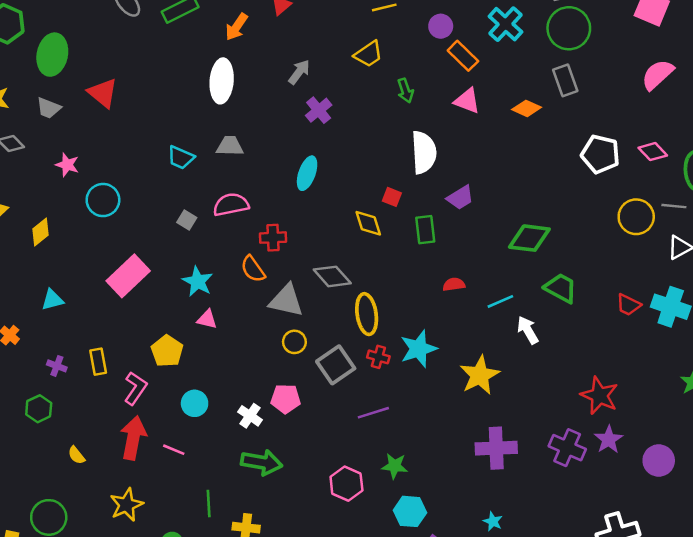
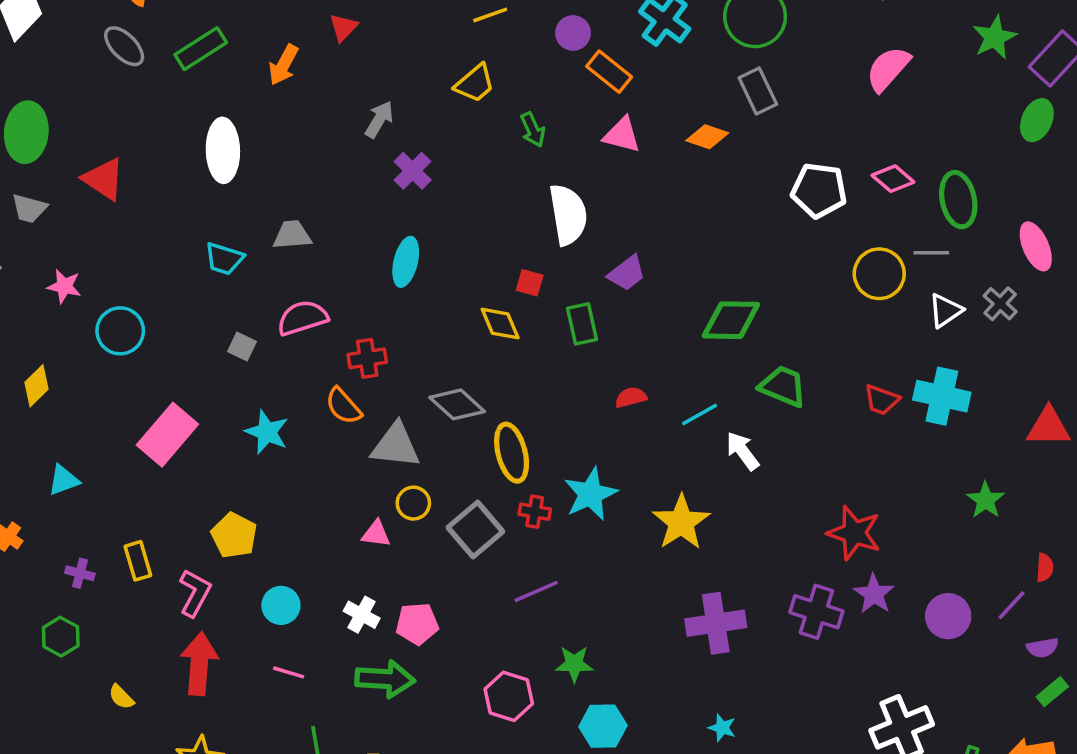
white ellipse: (222, 81) -> (223, 150), moved
pink triangle: (207, 319) -> (376, 534), moved
pink pentagon: (286, 399) -> (417, 624), moved
pink line: (174, 450) -> (289, 672), moved

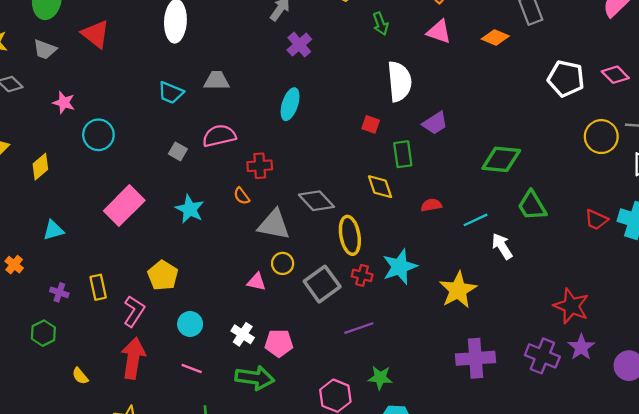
yellow diamond: (500, 324) -> (380, 187), moved
green trapezoid: (783, 386) -> (532, 206), turned -148
orange semicircle: (343, 406) -> (242, 196), size x0.7

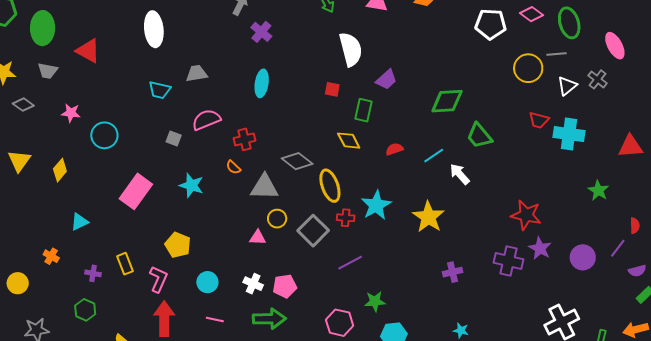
green rectangle: (403, 154) -> (364, 110), turned 30
red trapezoid: (596, 220) -> (539, 120), moved
purple cross: (475, 358) -> (453, 272), size x0.6

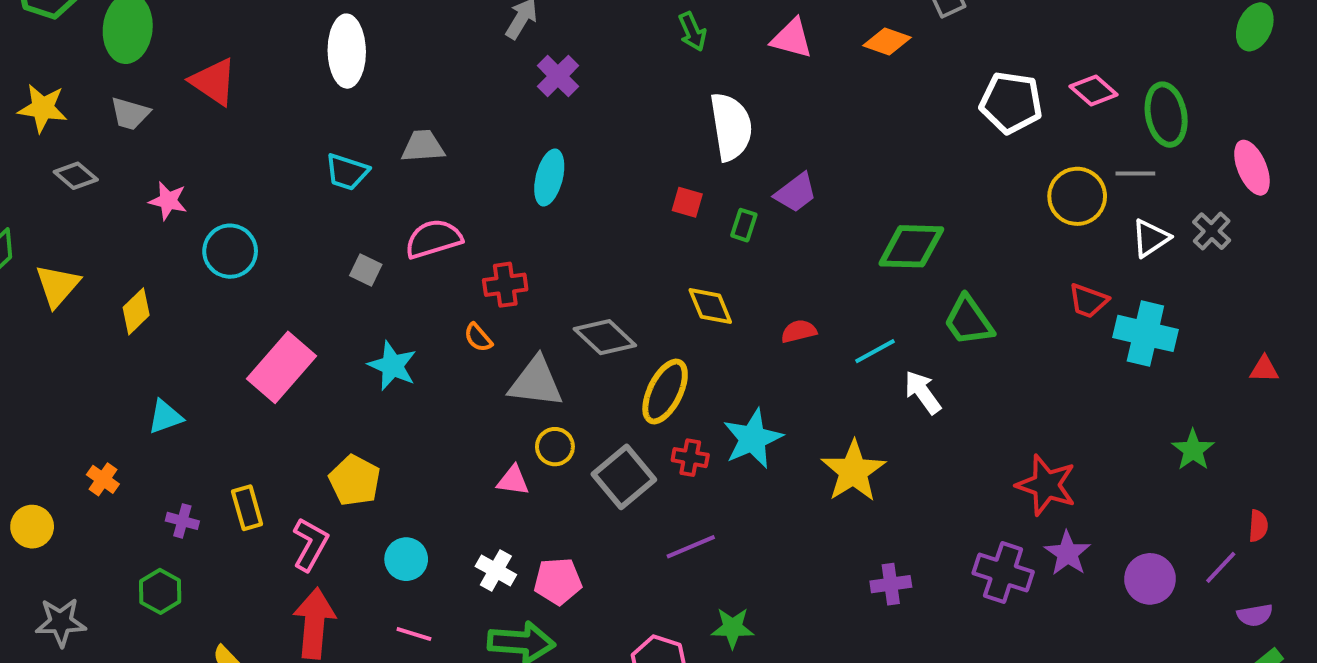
green rectangle: (364, 110) -> (744, 225), moved, size x0.7
red triangle: (630, 146) -> (1264, 369), size x0.6
yellow ellipse: (330, 186) -> (665, 392), turned 40

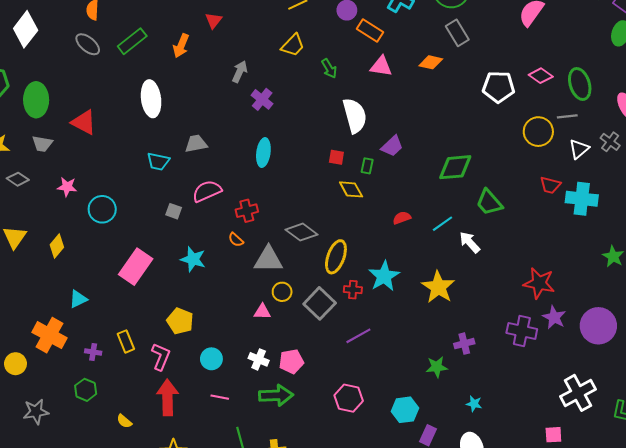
yellow diamond: (710, 306) -> (351, 189), moved
orange cross: (103, 479) -> (50, 335), size x2.0
purple circle: (1150, 579) -> (598, 326), size x1.4
green star: (733, 628) -> (437, 367), moved

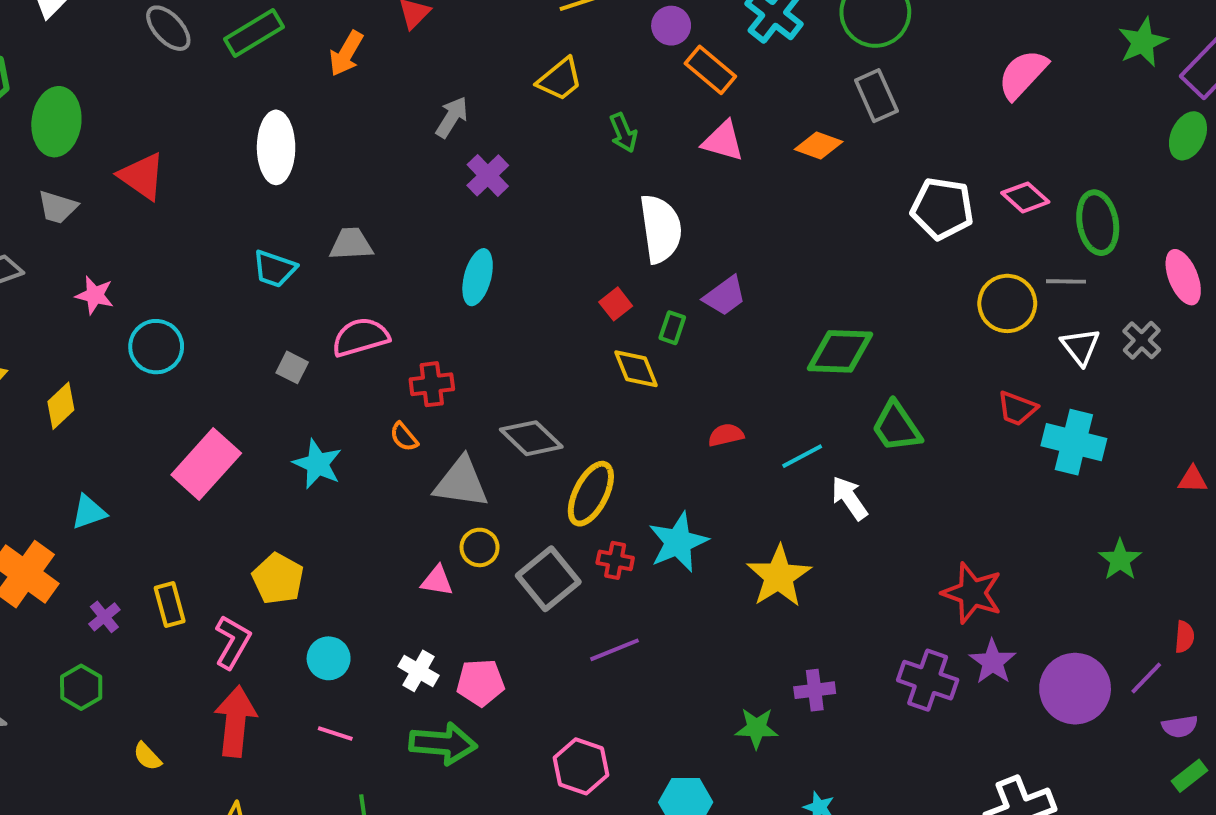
white triangle: (579, 149) -> (1080, 347), turned -35
red square: (336, 157) -> (616, 304), turned 35
purple cross: (93, 352) -> (104, 617), turned 35

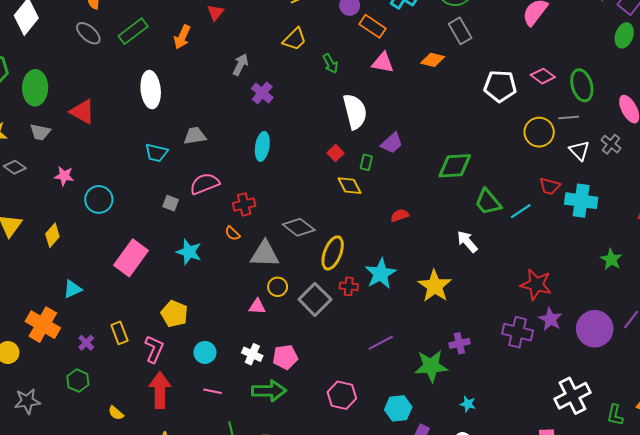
cyan line: (802, 456) -> (521, 211), moved
purple line: (614, 650) -> (381, 343), moved
green star: (756, 728) -> (431, 366), size x1.5

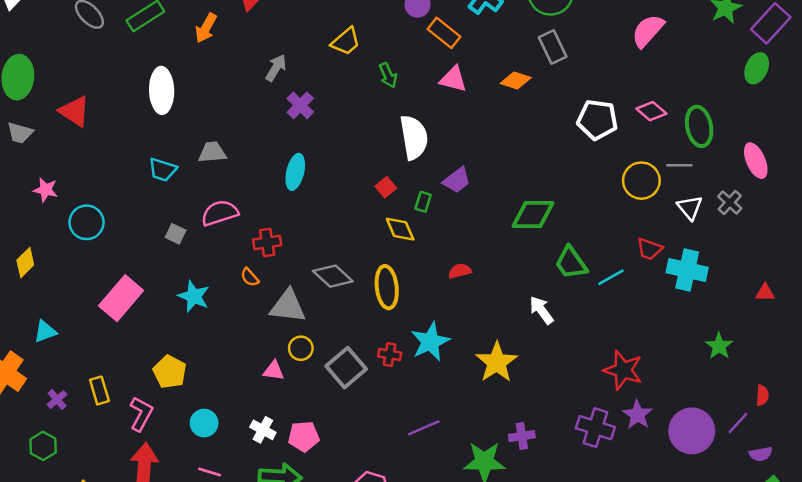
yellow ellipse: (333, 253) -> (387, 287), moved, turned -32

